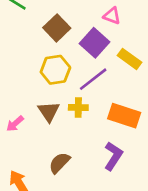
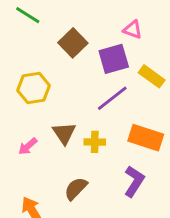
purple square: (94, 43) -> (114, 59), turned 32
yellow hexagon: (55, 70) -> (34, 88), moved
yellow cross: (78, 107) -> (95, 142), moved

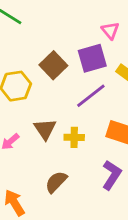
pink triangle: (133, 30) -> (110, 31), turned 30
brown square: (73, 43) -> (53, 65), moved

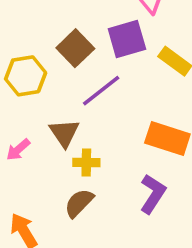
purple line: (91, 96) -> (101, 91), moved
yellow cross: (74, 137) -> (86, 162), moved

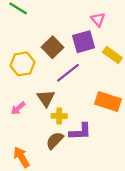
purple L-shape: (153, 194) -> (80, 132), moved, turned 55

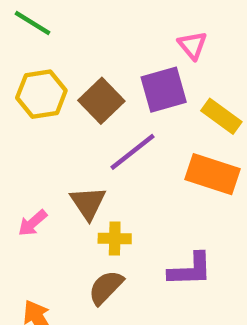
yellow hexagon: (23, 64) -> (41, 94), moved
orange rectangle: (108, 102) -> (212, 174), moved
purple L-shape: (80, 132) -> (190, 270), moved

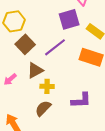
brown square: (101, 101) -> (25, 44), moved
brown triangle: (88, 203) -> (35, 70), turned 36

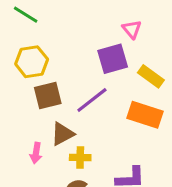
brown square: (25, 44) -> (48, 96), turned 30
pink arrow: (10, 79) -> (36, 153), moved, turned -40

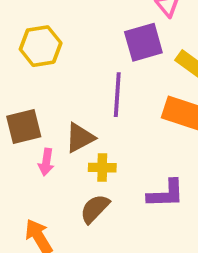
brown square: (48, 96) -> (24, 126), moved
purple line: (92, 100) -> (117, 95), turned -48

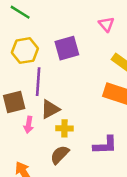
purple square: (143, 42) -> (67, 48), moved
purple line: (117, 95) -> (38, 82), moved

